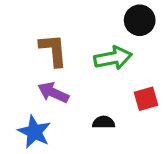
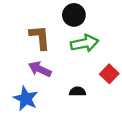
black circle: (140, 20) -> (74, 15), moved
red square: (146, 99) -> (109, 74), turned -30

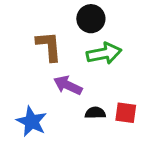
purple arrow: (40, 69) -> (68, 85), moved
red square: (109, 74) -> (126, 113), moved, turned -36

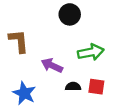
brown L-shape: (49, 46) -> (19, 41), moved
green arrow: (104, 53) -> (91, 52), moved

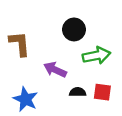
black circle: (70, 14) -> (74, 29), moved

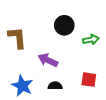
green arrow: (96, 55) -> (91, 40), moved, size x0.7
black semicircle: (78, 92) -> (55, 86), moved

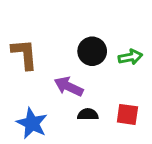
black circle: (64, 25) -> (92, 51), moved
black semicircle: (55, 86) -> (88, 114), moved

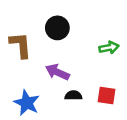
black circle: (92, 51) -> (57, 28), moved

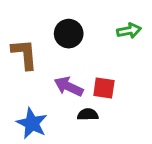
green arrow: (109, 48) -> (129, 31), moved
red square: (107, 95) -> (104, 88), moved

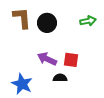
brown L-shape: (25, 54) -> (22, 18), moved

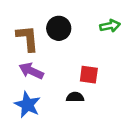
brown L-shape: (22, 18) -> (27, 38), moved
purple arrow: (47, 59) -> (31, 71), moved

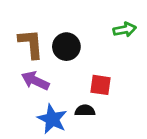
black circle: (59, 28) -> (66, 47), moved
blue star: (27, 105) -> (52, 119), moved

